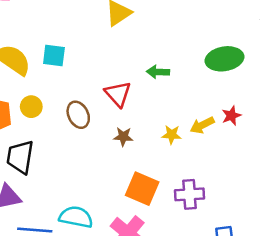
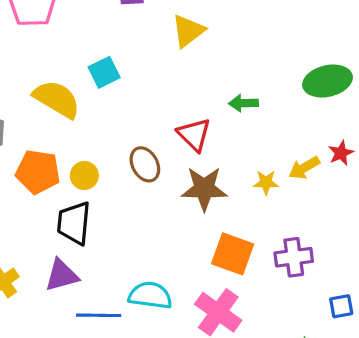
cyan square: (54, 55) -> (104, 72), moved, turned -30
yellow circle: (31, 107) -> (84, 176), moved
brown star: (123, 137) -> (204, 189), size x1.8

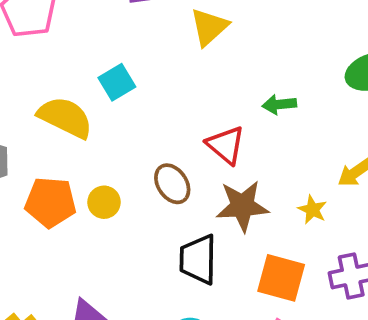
yellow star: (266, 182) -> (312, 210), moved, turned 30
black trapezoid: (74, 223) -> (198, 259), moved

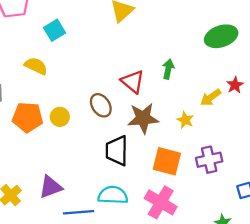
cyan square: (117, 82) -> (54, 30), moved
green arrow: (279, 104) -> (168, 69), moved, turned 108
yellow semicircle: (65, 117) -> (36, 66), size x0.7

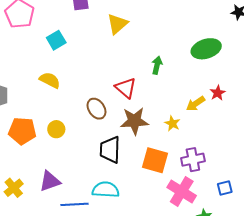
yellow semicircle: (36, 66) -> (50, 80), moved
green arrow: (168, 69) -> (157, 65), moved
orange pentagon: (28, 117) -> (22, 131), moved
yellow circle: (60, 117) -> (56, 129), moved
pink cross: (161, 202) -> (182, 192), moved

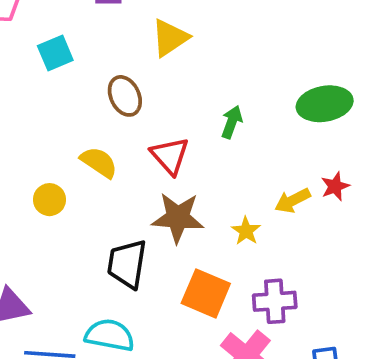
yellow semicircle: (50, 80) -> (99, 162), moved
brown ellipse: (97, 109) -> (125, 96), moved
yellow circle: (56, 129) -> (49, 200), moved

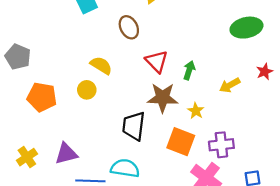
green arrow: (232, 122) -> (189, 70), moved
yellow semicircle: (99, 162) -> (101, 65), moved
red star: (335, 186) -> (265, 72), moved
yellow star: (246, 231) -> (196, 111), moved

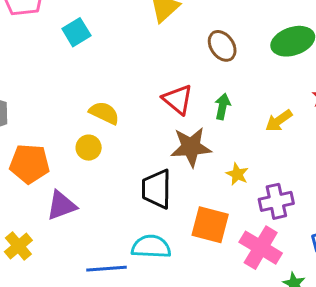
brown ellipse: (129, 27) -> (222, 46), moved
yellow star: (196, 111) -> (237, 174), moved
orange square: (181, 142) -> (210, 225), moved
purple triangle: (66, 154) -> (61, 205), moved

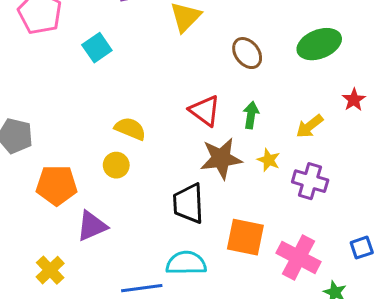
yellow star: (237, 174) -> (269, 160), moved
purple cross: (276, 201) -> (310, 181), moved, turned 32

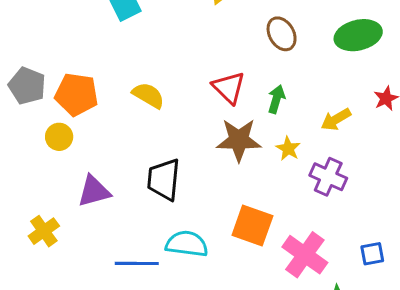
yellow circle: (116, 165) -> (59, 137), moved
orange pentagon: (57, 185) -> (76, 94), moved
black trapezoid: (188, 204) -> (164, 179), moved

